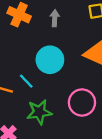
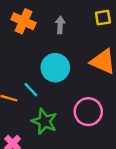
green star: (39, 112) -> (44, 121), turned 30

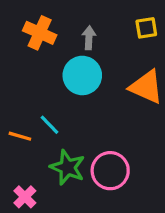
cyan circle: (55, 68) -> (82, 75), moved
pink circle: (88, 112) -> (110, 171), moved

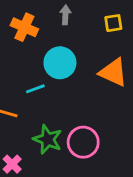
gray arrow: (89, 38) -> (65, 15), moved
cyan line: (49, 125) -> (35, 89), moved, turned -66

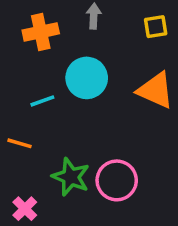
orange cross: (24, 27) -> (41, 32), turned -36
cyan line: (35, 89) -> (42, 101), moved

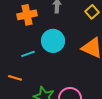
yellow square: (156, 27) -> (92, 12), turned -32

